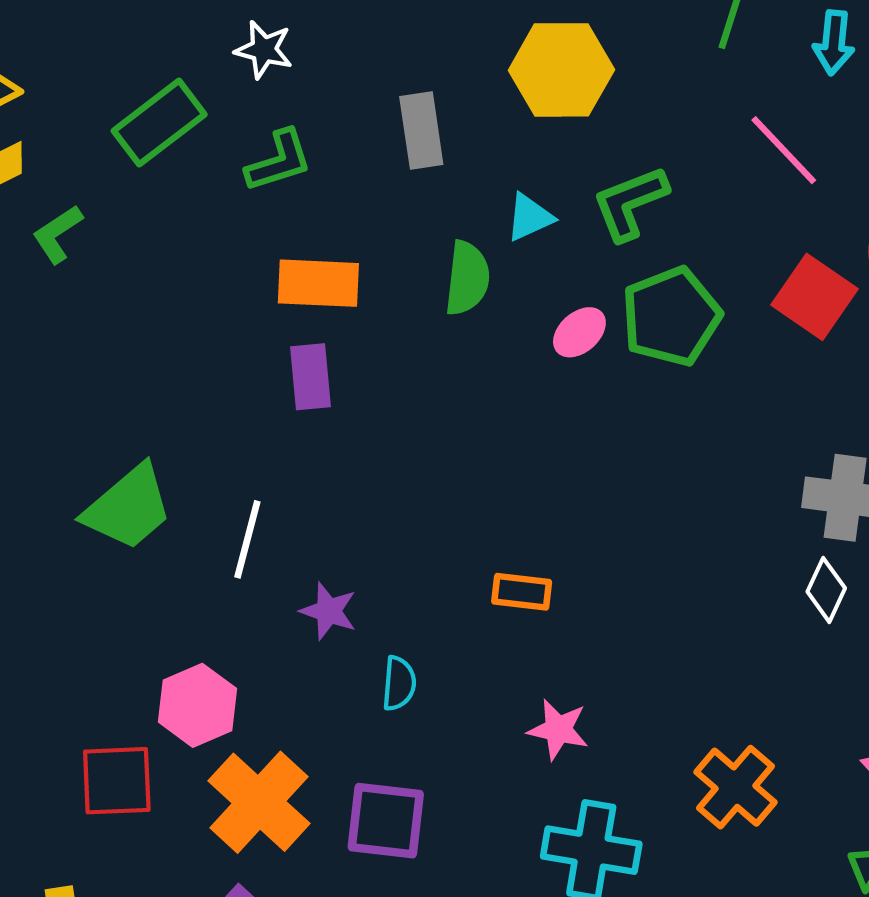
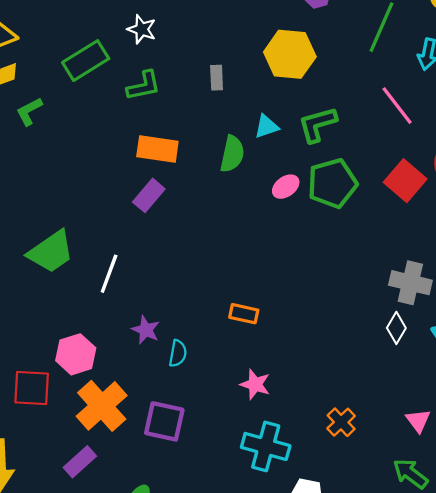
gray rectangle: (421, 130) -> (217, 78), size x0.7
purple rectangle: (311, 377) -> (149, 195), turned 40
purple star: (329, 611) -> (146, 330), moved
orange cross: (735, 787) -> (341, 422), size x0.7

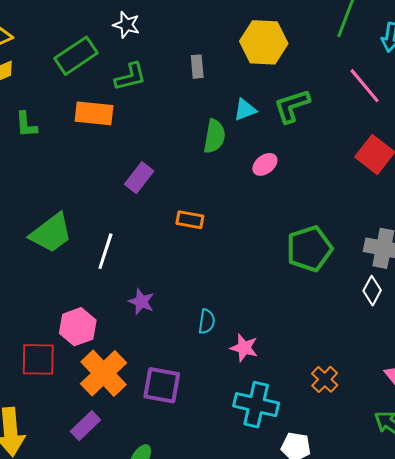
green L-shape: (29, 111) -> (26, 125), moved, turned -64
orange rectangle: (157, 149) -> (94, 113), moved
green pentagon: (332, 183) -> (309, 249), moved
orange rectangle: (244, 314) -> (190, 220), moved
cyan semicircle: (178, 353) -> (207, 321), moved

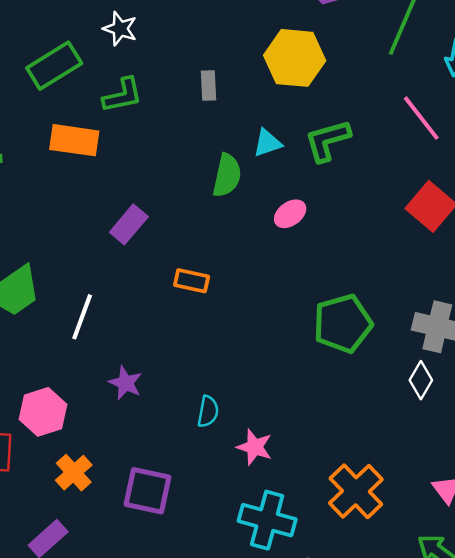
orange cross: (104, 373) -> (74, 473), size x0.6
orange cross: (325, 379) -> (356, 491), size x1.6

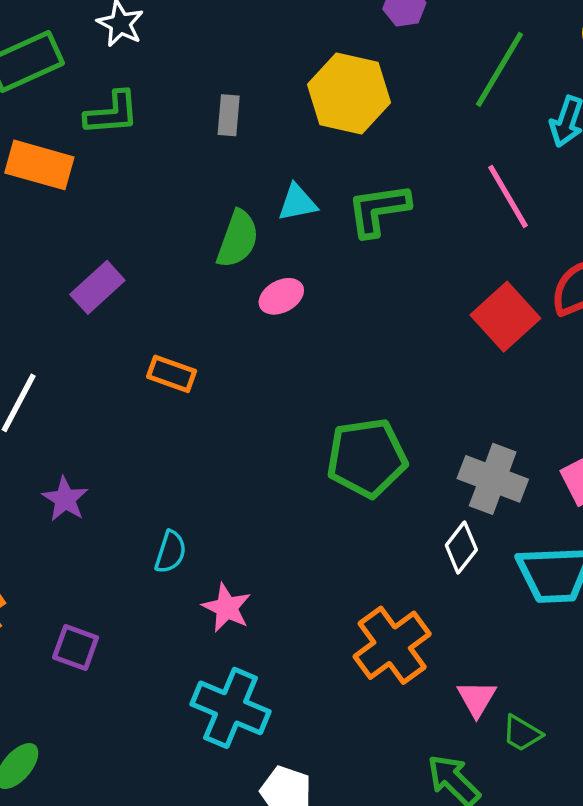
pink ellipse: (290, 214) -> (281, 296), moved
purple square: (148, 491) -> (76, 647), size x0.7
orange cross: (356, 491) -> (392, 645), moved

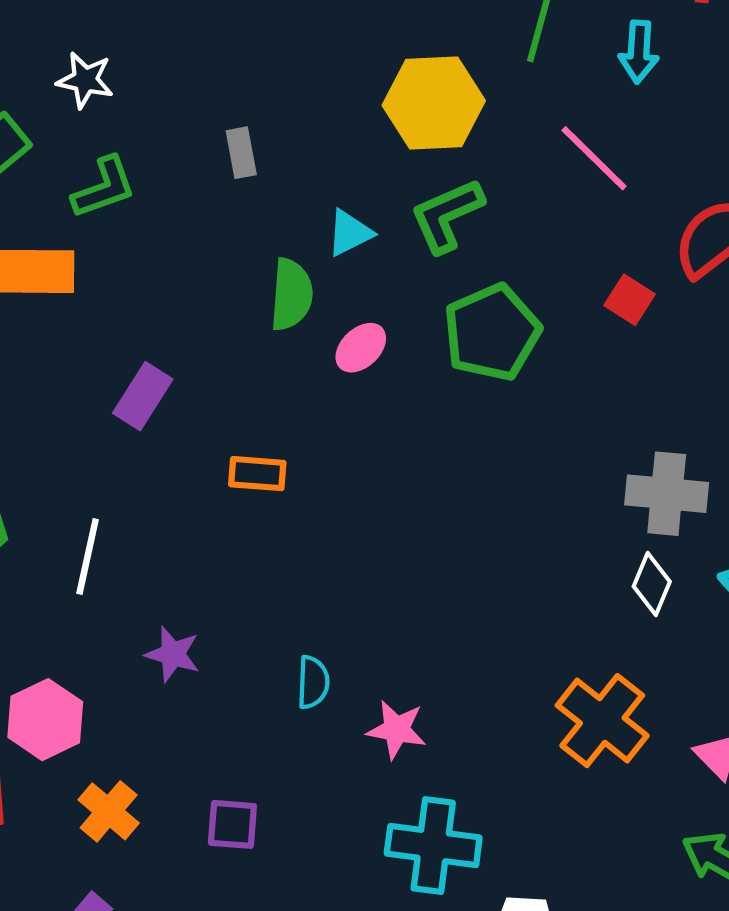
yellow hexagon: (349, 93) -> (434, 103), moved
red square: (505, 317) -> (629, 300), size x0.6
green pentagon: (367, 458) -> (492, 333), moved

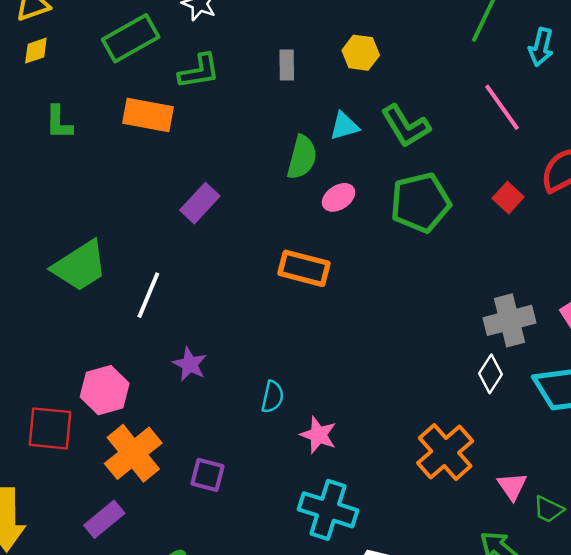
yellow hexagon: (434, 103) -> (361, 53), moved, size x0.6
green L-shape: (447, 215) -> (406, 126), turned -108
orange rectangle: (257, 474) -> (304, 268), moved, size x1.4
gray cross: (667, 494) -> (509, 320), turned -30
orange cross: (109, 811) -> (133, 453), size x1.5

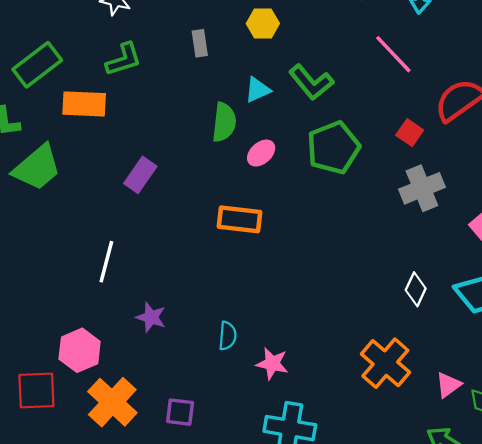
green rectangle: (131, 38) -> (37, 65), moved
green trapezoid: (80, 266) -> (37, 168), moved
gray cross: (509, 320) -> (422, 188), moved
pink triangle: (512, 486) -> (448, 385), turned 36

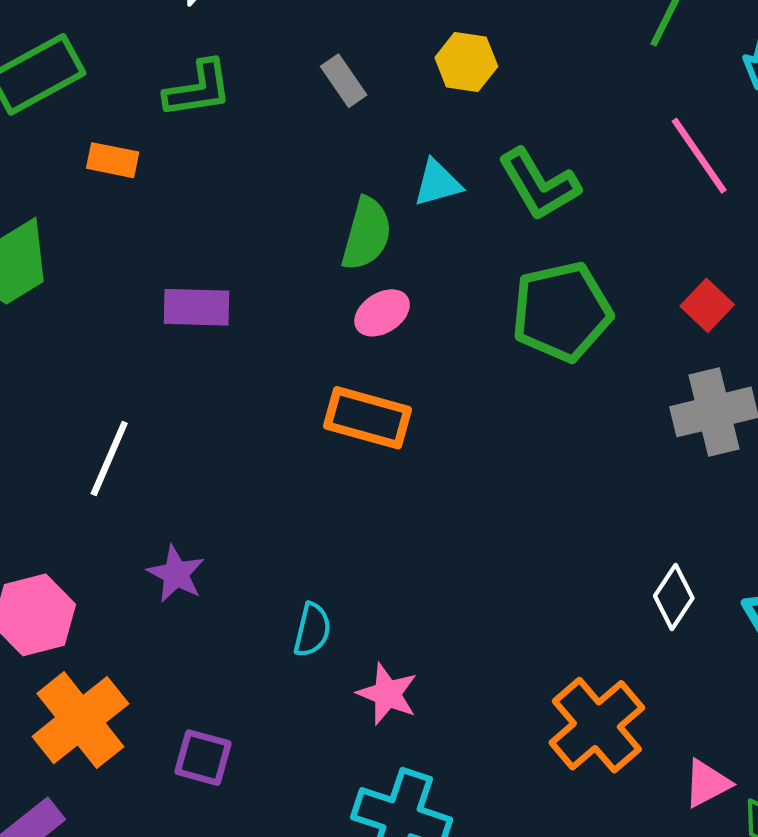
gray rectangle: (200, 43) -> (344, 81), turned -35
orange rectangle: (84, 104) -> (113, 160), size x0.6
pink ellipse: (261, 153) -> (382, 313), moved
purple rectangle: (140, 175) -> (196, 307), turned 48

